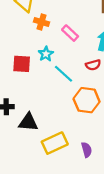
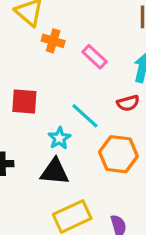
cyan star: (46, 54) -> (59, 138), moved
black triangle: (28, 122) -> (55, 172), moved

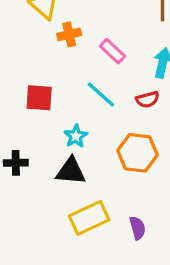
orange cross: (53, 41) -> (69, 34), turned -30
cyan line: (85, 116) -> (101, 94), moved

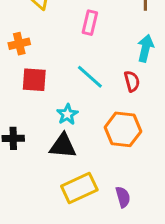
orange cross: (69, 34) -> (19, 44), moved
pink rectangle: (112, 51) -> (90, 23), moved, turned 60
red semicircle: (148, 99) -> (132, 81), turned -90

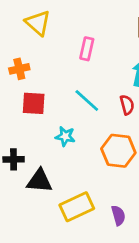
cyan star: (67, 114) -> (65, 136), turned -30
black triangle: (63, 146) -> (39, 181), moved

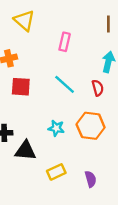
cyan star: (65, 136) -> (56, 128), moved
yellow rectangle: (77, 207) -> (56, 172), size x0.7

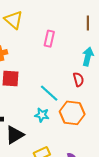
cyan line: (65, 84) -> (49, 93), moved
black triangle: (26, 151) -> (15, 135), turned -36

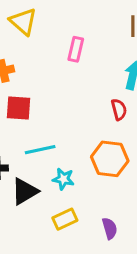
cyan line: (49, 93) -> (40, 150), moved, turned -54
cyan star: (42, 115) -> (63, 179), moved

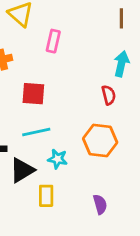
pink rectangle: (76, 49) -> (53, 41), moved
red square: (19, 108) -> (33, 94), moved
yellow rectangle: (65, 219) -> (46, 196), moved, turned -65

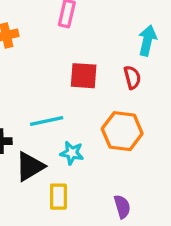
red square: (33, 94) -> (84, 76), moved

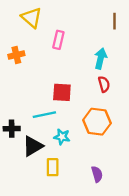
cyan arrow: (147, 40) -> (100, 59), moved
red square: (84, 76) -> (62, 92), moved

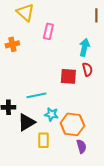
red square: (62, 92) -> (68, 76), moved
orange hexagon: (97, 122) -> (72, 124), moved

